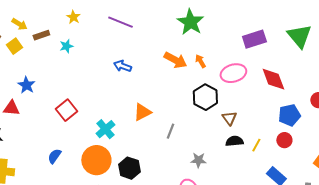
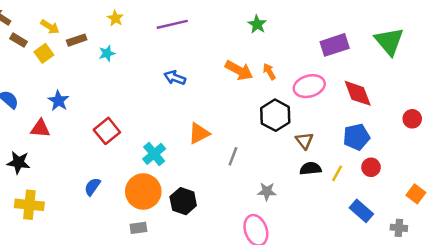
purple line: (120, 22) -> (172, 24), turned -35
green star: (190, 22) -> (257, 24), size x0.6
blue pentagon: (289, 115) -> (356, 137), moved

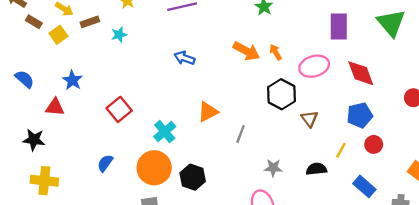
purple rectangle: (335, 45) -> (339, 26), turned -72
black semicircle: (310, 168) -> (316, 169), moved

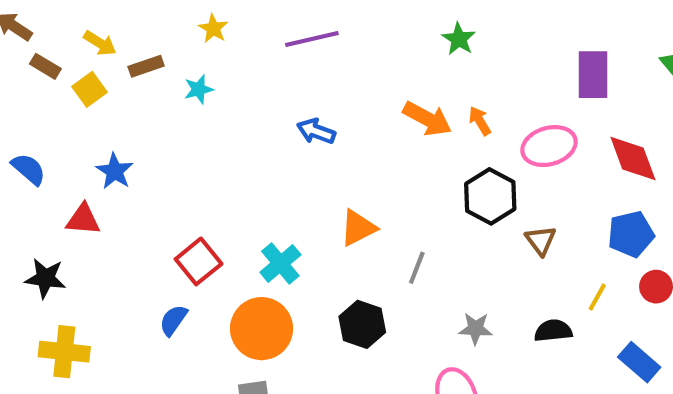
red square: (119, 109) -> (199, 261), moved
black hexagon: (193, 177) -> (362, 324), moved

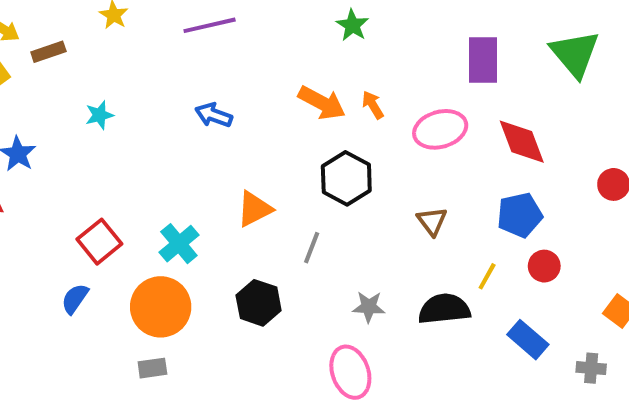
cyan star: (199, 89) -> (99, 115), moved
black hexagon: (490, 196) -> (346, 178), moved
black semicircle: (553, 331) -> (444, 309), size x1.4

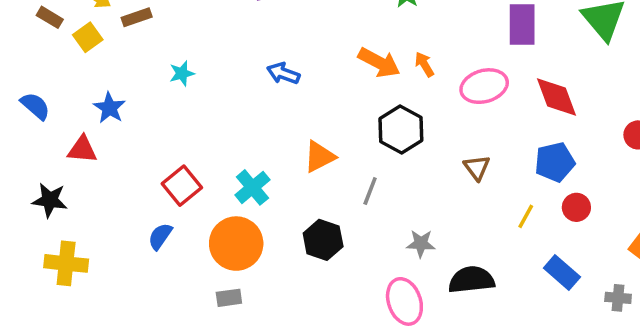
black semicircle: (444, 309) -> (471, 280), moved

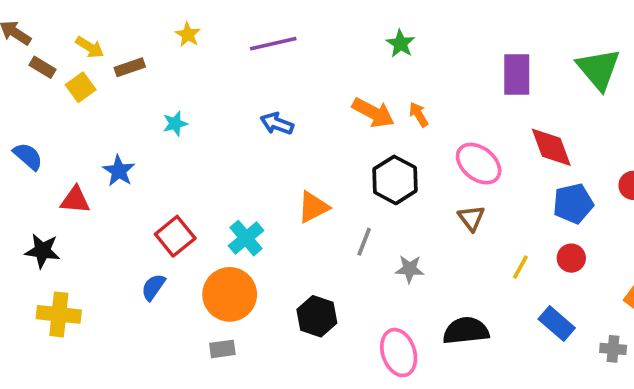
pink ellipse: (484, 86) -> (479, 164), moved, turned 54
blue star: (109, 108) -> (119, 171), moved
blue pentagon: (555, 162) -> (573, 204), moved
black hexagon: (323, 240) -> (317, 316), moved
gray star: (421, 244) -> (410, 269), moved

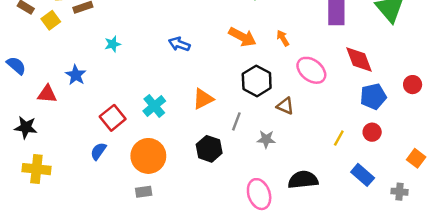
orange arrow: (419, 114) -> (283, 38), moved
brown triangle: (471, 218) -> (285, 106), moved, turned -30
cyan cross: (246, 238) -> (154, 106), moved
black hexagon: (317, 316) -> (209, 149), moved

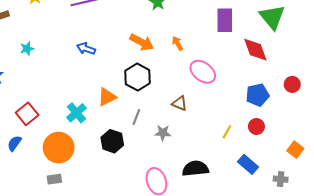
red diamond: (359, 60) -> (255, 50), moved
black hexagon: (257, 81) -> (138, 77), moved
cyan cross: (154, 106) -> (76, 113), moved

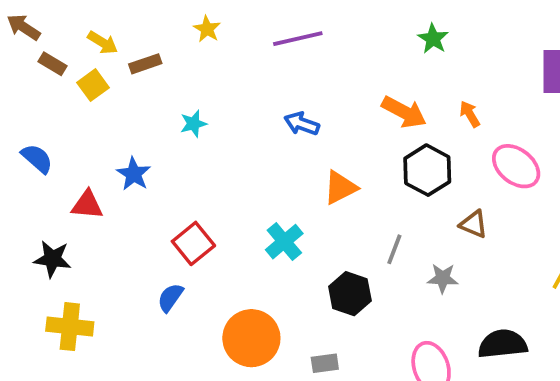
black hexagon: (138, 77) -> (427, 170), moved
orange triangle: (107, 97) -> (340, 187), moved
orange circle: (59, 148) -> (251, 338), moved
gray rectangle: (54, 179) -> (325, 363), moved

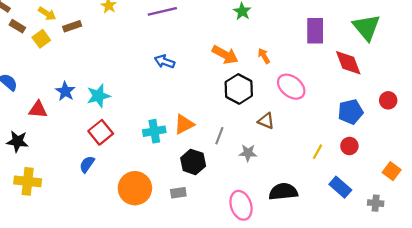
cyan star: (193, 124) -> (98, 96), moved, size x1.5
orange triangle: (340, 187) -> (184, 124), moved
cyan cross: (284, 242) -> (154, 131), turned 30
gray rectangle: (325, 363) -> (178, 193), moved

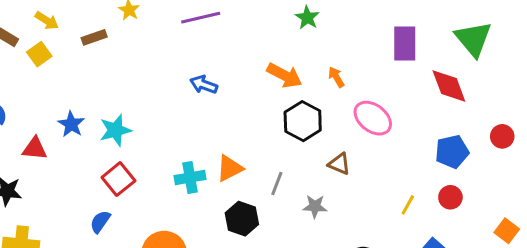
brown rectangle: (72, 26) -> (94, 37), moved

